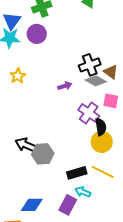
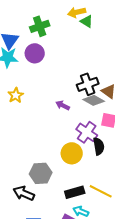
purple arrow: (65, 86) -> (63, 105), turned -136
yellow circle: (102, 142) -> (72, 153), moved
black arrow: (26, 145) -> (24, 193), moved

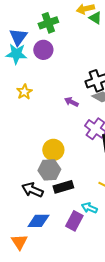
yellow circle: (72, 153) -> (53, 150), moved
black rectangle: (75, 192) -> (63, 187), moved

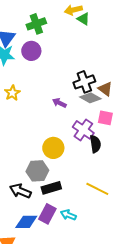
yellow circle: (53, 150) -> (53, 148), moved
cyan arrow: (89, 208) -> (68, 215), moved
purple rectangle: (74, 221) -> (47, 214), moved

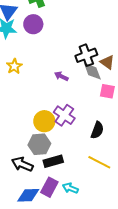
gray diamond: (90, 98) -> (92, 71), turned 40
purple cross: (83, 130) -> (64, 115), moved
black semicircle: (95, 144) -> (97, 130), moved, turned 30
yellow circle: (53, 148) -> (44, 121), moved

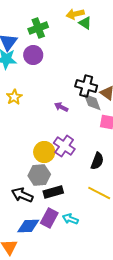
black cross: (86, 55) -> (86, 86), turned 35

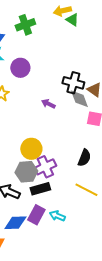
purple circle: (33, 55) -> (20, 68), moved
purple cross: (64, 146) -> (45, 167), moved, turned 30

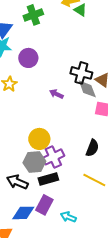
cyan arrow: (57, 216) -> (68, 217), moved

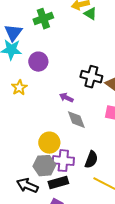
gray diamond: (87, 89) -> (76, 120), moved
black semicircle: (92, 148) -> (91, 160), moved
purple cross: (53, 157) -> (63, 161), turned 30

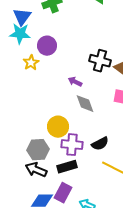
yellow star: (19, 88) -> (31, 63), moved
black semicircle: (91, 160) -> (100, 144), turned 42
gray hexagon: (44, 166) -> (38, 150), moved

